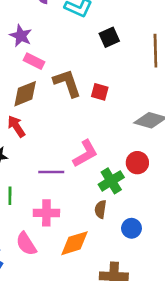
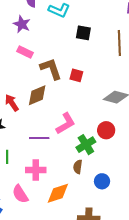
purple star: (21, 36) -> (22, 24), moved
black square: (109, 37) -> (83, 33), turned 35
brown diamond: (25, 94) -> (37, 95), moved

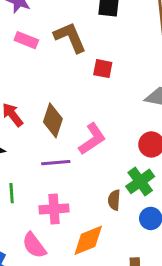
brown L-shape: (51, 69) -> (70, 37), moved
brown diamond: (37, 95) -> (53, 120), moved, turned -45
green cross: (86, 145) -> (140, 181), moved

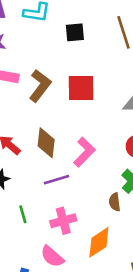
brown L-shape: (70, 37) -> (40, 86), moved, turned 72
red square: (103, 69) -> (81, 88), size x1.6

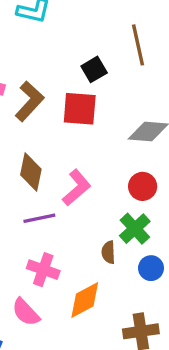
black square: (75, 32) -> (94, 69), moved, turned -30
pink cross: (63, 221) -> (43, 270), turned 30

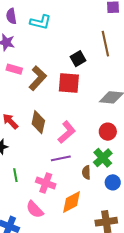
purple line: (39, 218) -> (61, 158), moved

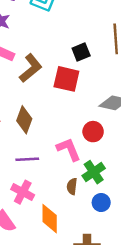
pink L-shape: (67, 132) -> (69, 149), moved, turned -80
red circle: (108, 132) -> (93, 132), moved
purple line: (61, 158) -> (27, 159), moved
orange diamond: (71, 202) -> (50, 219), turned -70

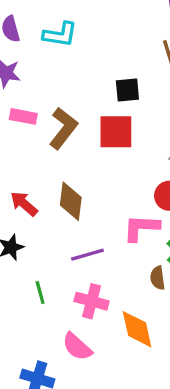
black square: (81, 52) -> (127, 90), turned 30
pink L-shape: (69, 149) -> (141, 228), turned -52

